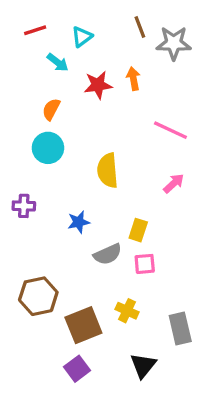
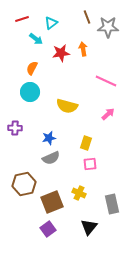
yellow semicircle: (108, 170) -> (67, 106), turned -70
gray semicircle: (108, 254) -> (51, 158), moved

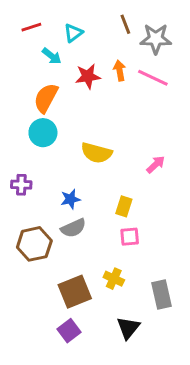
orange semicircle: (32, 68) -> (46, 98), size x1.5
pink line: (106, 81) -> (153, 78), moved
brown hexagon: (24, 184) -> (34, 244), moved

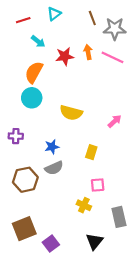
cyan triangle: (73, 33) -> (54, 14), moved
pink square: (130, 237) -> (98, 185), moved
brown square: (75, 292) -> (24, 229), moved

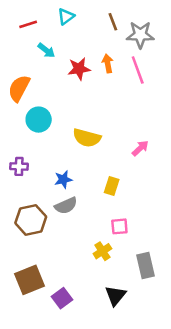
pink line: (113, 57) -> (138, 70), turned 45
orange semicircle: (34, 72) -> (19, 88), moved
yellow cross: (84, 205) -> (102, 251), turned 32

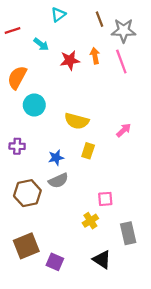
red line: (28, 24) -> (13, 31), moved
yellow rectangle: (112, 186) -> (88, 151), moved
black triangle: (115, 296) -> (102, 260), turned -36
purple square: (62, 298) -> (55, 262), turned -30

